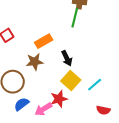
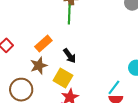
yellow square: (71, 81) -> (63, 78), moved
cyan line: (95, 85) -> (114, 87), moved

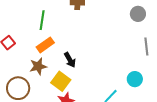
green line: (69, 14) -> (42, 20), moved

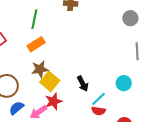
black arrow: (70, 60) -> (83, 84), moved
brown star: (38, 66) -> (40, 69), moved

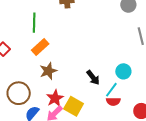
yellow square: (50, 81) -> (74, 106), moved
cyan circle: (124, 83) -> (123, 71), moved
red star: (54, 101) -> (55, 98), moved

